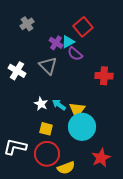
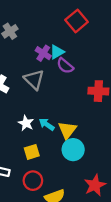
red square: (83, 27) -> (77, 21), moved
cyan circle: (82, 127) -> (73, 150), size x0.7
yellow square: (46, 129) -> (32, 152), turned -32
red circle: (47, 154) -> (33, 181), size x0.7

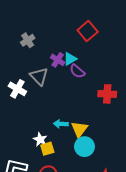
gray triangle: (34, 80) -> (39, 76), moved
white star: (26, 123) -> (40, 139), moved
cyan arrow: (47, 124) -> (61, 124), turned -32

